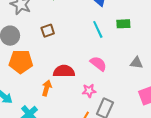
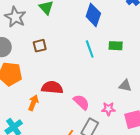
pink semicircle: (98, 64) -> (81, 102), moved
pink star: (89, 91) -> (108, 109), moved

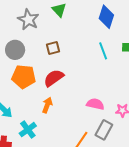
red semicircle: (52, 87) -> (54, 78), moved, turned -40
pink semicircle: (81, 102) -> (95, 104), turned -30

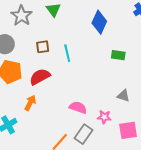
cyan line: (103, 51) -> (67, 53), moved

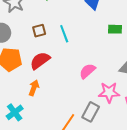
pink semicircle: (78, 107) -> (87, 71), moved, turned -54
pink star: (104, 117) -> (109, 92), size x1.5

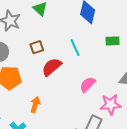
cyan line: (64, 34) -> (75, 48), moved
red semicircle: (40, 61) -> (52, 67), moved

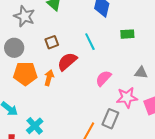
orange arrow: (35, 105) -> (49, 78), moved

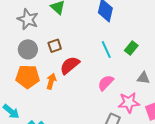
green rectangle: (127, 34) -> (131, 48), moved, turned -48
cyan line: (90, 42) -> (106, 50), moved
gray circle: (14, 48) -> (28, 49), moved

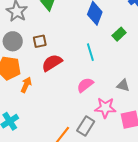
green rectangle: (131, 48) -> (119, 34), moved
orange arrow: (51, 81) -> (26, 85), moved

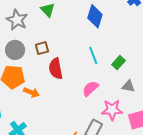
green rectangle: (119, 34) -> (119, 63), moved
red semicircle: (52, 63) -> (56, 69), turned -65
orange arrow: (26, 85) -> (31, 92), turned 91

